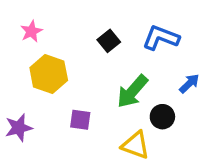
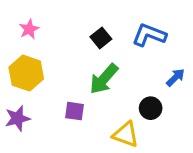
yellow hexagon: (49, 74) -> (26, 73), moved
green arrow: (132, 91) -> (104, 79), moved

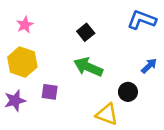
blue L-shape: (149, 35) -> (142, 20), moved
green arrow: (104, 79) -> (88, 67), turned 72
purple square: (75, 111) -> (50, 92), moved

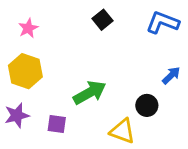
black square: (86, 32) -> (103, 20), moved
green arrow: (88, 67) -> (90, 93), moved, turned 128
purple square: (50, 92) -> (57, 124), moved

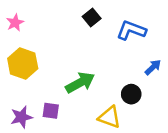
blue L-shape: (163, 23) -> (131, 30), moved
pink star: (28, 28) -> (15, 23), moved
purple star: (17, 115) -> (21, 117), moved

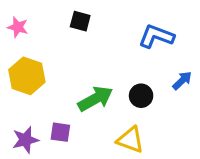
black square: (92, 18) -> (80, 21), moved, turned -36
pink star: (15, 23) -> (18, 27), turned -30
black circle: (131, 94) -> (141, 96), moved

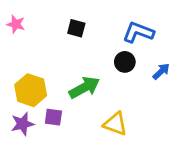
black square: (80, 21) -> (76, 28), moved
yellow hexagon: (27, 76) -> (31, 90), moved
black circle: (141, 96) -> (125, 62), moved

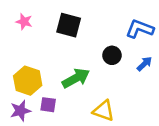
pink star: (16, 24) -> (24, 22), moved
black square: (76, 28) -> (69, 25), size x1.5
blue L-shape: (138, 32) -> (140, 29), moved

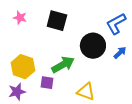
blue L-shape: (140, 29) -> (116, 24), turned -50
black circle: (112, 55) -> (93, 46), size x1.6
purple square: (48, 105) -> (47, 83), moved

